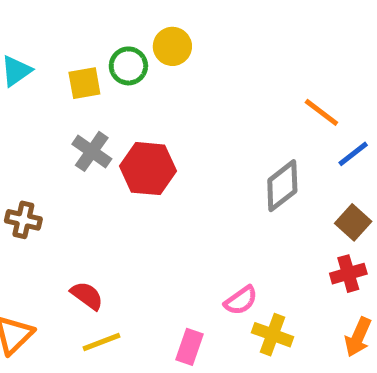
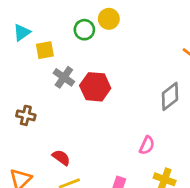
yellow square: (84, 83) -> (45, 50), moved
pink semicircle: (241, 300) -> (147, 145), moved, turned -30

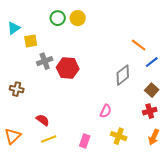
green circle: (84, 30) -> (58, 18), moved
gray cross: (64, 77) -> (45, 61), turned 35

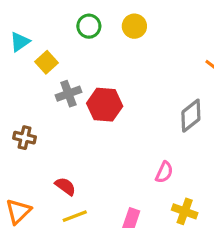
yellow circle: (78, 18) -> (134, 26), moved
yellow square: (31, 41) -> (46, 62), turned -32

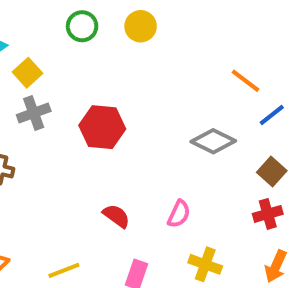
gray cross: (68, 94) -> (34, 113), moved
gray diamond: (191, 116) -> (213, 141), turned 64
red semicircle: (65, 186) -> (116, 216), moved

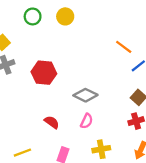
gray diamond: (213, 141) -> (85, 95), moved
yellow cross: (205, 264) -> (101, 149), turned -30

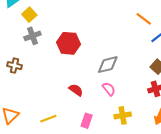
gray diamond: (85, 95) -> (108, 65), turned -40
pink semicircle: (87, 121) -> (109, 89), turned -64

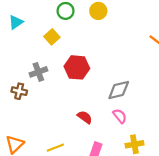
yellow square: (29, 15) -> (52, 37), moved
gray cross: (32, 36) -> (38, 72), moved

